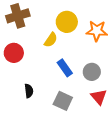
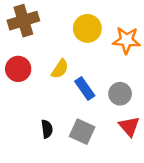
yellow semicircle: (51, 40) -> (60, 69), moved
black semicircle: (29, 91) -> (47, 129), moved

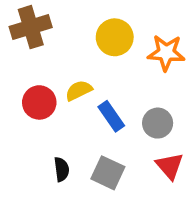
red circle: (18, 69) -> (39, 102), moved
yellow semicircle: (60, 69) -> (79, 90), turned -150

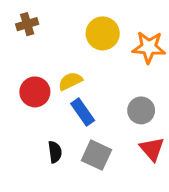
brown cross: (31, 27) -> (27, 24), size x0.6
blue rectangle: (111, 116) -> (83, 112), moved

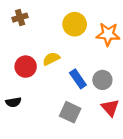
blue rectangle: (83, 112) -> (78, 79), moved
black semicircle: (55, 152) -> (13, 102), moved, turned 88

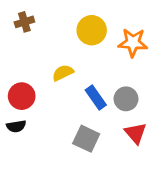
red circle: (26, 67) -> (22, 96), moved

